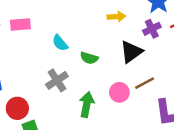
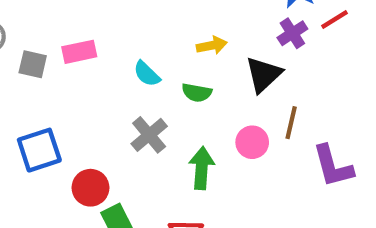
yellow arrow: (116, 17) -> (212, 45), moved
brown line: (145, 83) -> (291, 123), turned -42

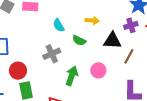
black triangle: (264, 74) -> (112, 41), turned 30
brown line: (291, 123) -> (129, 56), moved

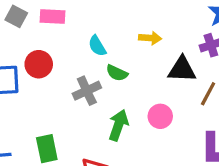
green semicircle: (79, 40) -> (117, 73), moved
red circle: (18, 71) -> (39, 64), moved

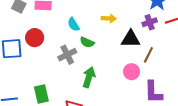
pink circle: (160, 116) -> (132, 72), moved

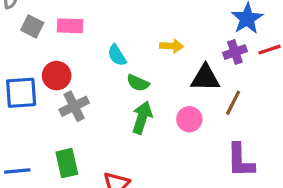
gray cross: (67, 55) -> (74, 106), moved
pink circle: (132, 72) -> (189, 119), moved
green arrow: (89, 77) -> (142, 118), moved

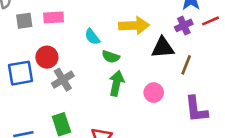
gray square: (32, 26) -> (24, 21), turned -30
yellow arrow: (172, 46) -> (134, 25), size x1.6
pink circle: (189, 119) -> (154, 93), moved

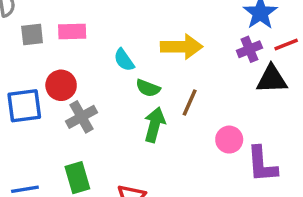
black triangle: (163, 48) -> (272, 79), moved
brown line: (186, 65) -> (190, 103), moved
pink circle: (154, 93) -> (229, 140), moved

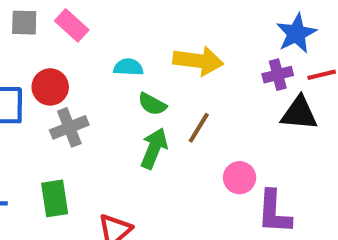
pink rectangle: (72, 31) -> (72, 25), turned 36
cyan semicircle: (124, 60) -> (128, 67), turned 120

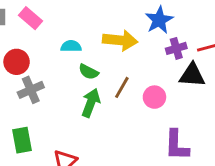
blue star: (296, 33) -> (159, 20), moved
pink circle: (240, 178) -> (154, 97), moved

